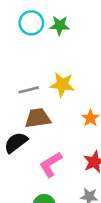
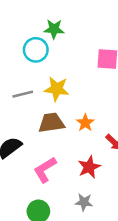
cyan circle: (31, 23) -> (36, 50), moved
brown trapezoid: (38, 118) -> (51, 123), moved

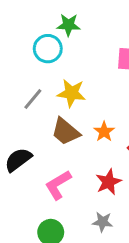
gray line: (23, 94) -> (33, 99), turned -36
brown trapezoid: (51, 123) -> (66, 132), turned -132

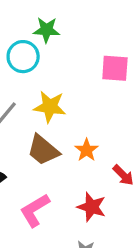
red star: (108, 182) -> (92, 207), turned -30

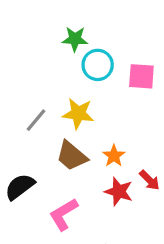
cyan circle: (23, 57) -> (98, 65), moved
red star: (92, 207) -> (119, 192), moved

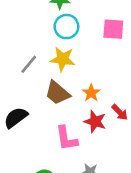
cyan circle: (98, 65) -> (66, 27), moved
pink L-shape: (64, 214) -> (66, 138), moved, turned -68

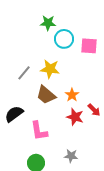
cyan circle: (66, 27) -> (64, 39), moved
pink L-shape: (66, 138) -> (39, 131), moved

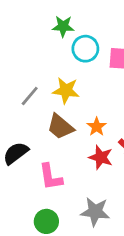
gray star: (71, 156) -> (95, 212), size x1.5

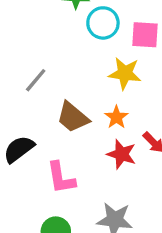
yellow star: (66, 90) -> (125, 73), moved

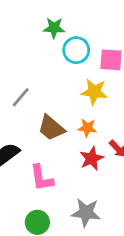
orange star: (116, 117) -> (87, 128), turned -30
red star: (121, 154) -> (92, 158), turned 30

